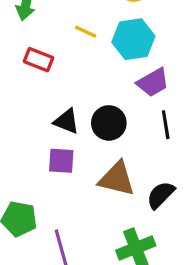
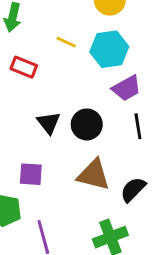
black triangle: (66, 121) -> (49, 123), turned 30
purple square: (61, 161) -> (31, 174), moved

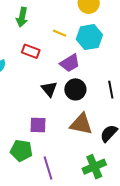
purple trapezoid: (127, 88) -> (70, 63), moved

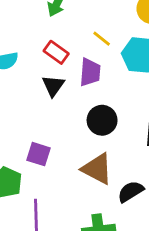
purple trapezoid: (70, 63) -> (90, 72), moved, turned -70
black triangle: (49, 89) -> (53, 86), moved

